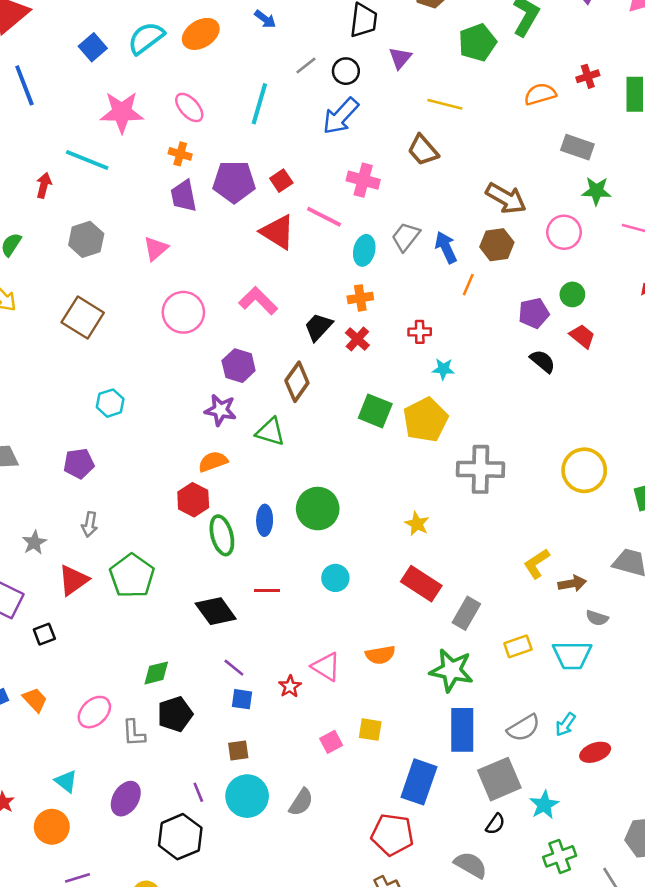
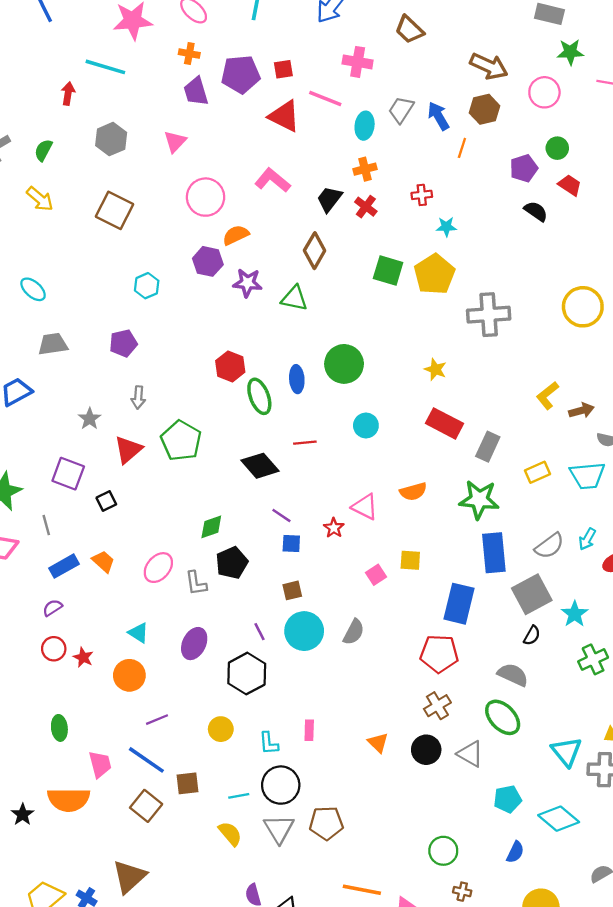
red square: (281, 181) -> (283, 69), turned 30
purple hexagon: (239, 366) -> (208, 261), moved
orange semicircle: (213, 462) -> (236, 235), moved

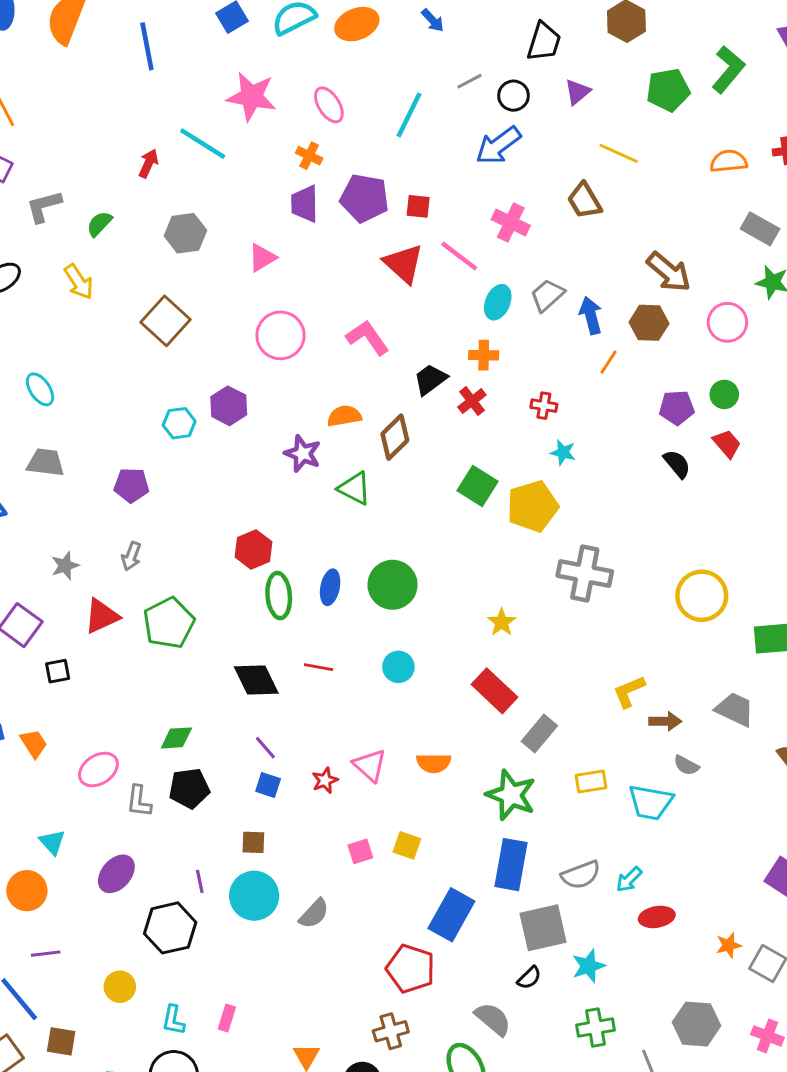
orange semicircle: (236, 235) -> (344, 416), moved
purple hexagon: (208, 261) -> (229, 406), moved

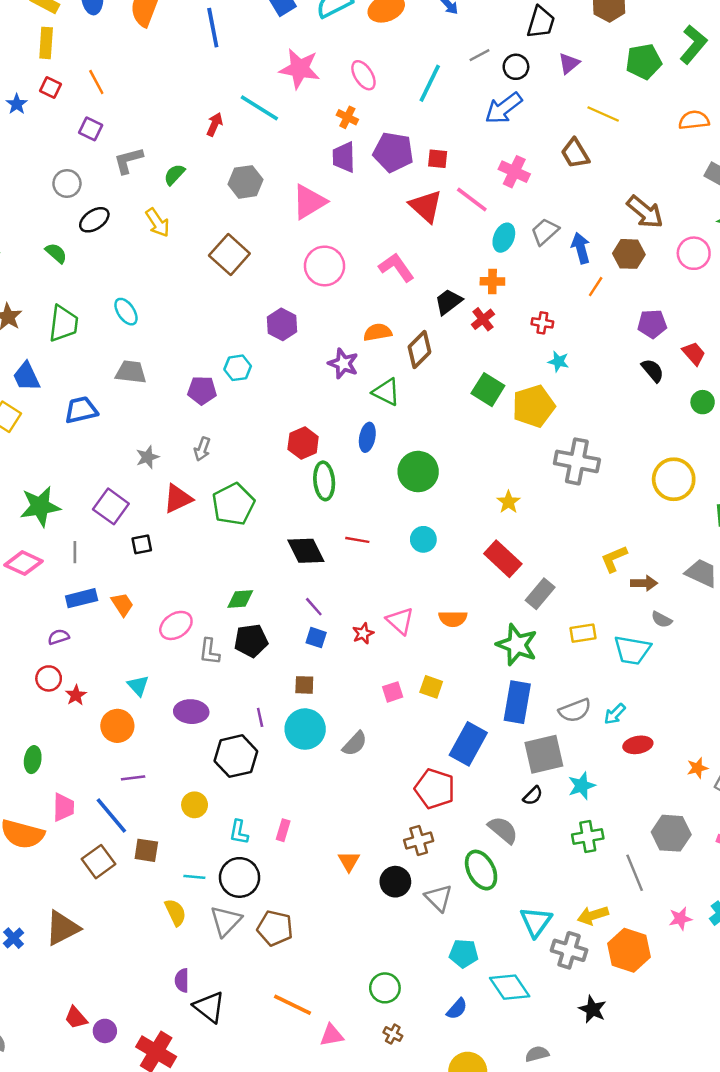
pink triangle: (262, 258) -> (309, 202), size x1.5
green circle: (724, 394) -> (703, 402), moved
cyan hexagon: (179, 423) -> (238, 368), moved
blue ellipse: (330, 587) -> (367, 437), moved
purple ellipse: (116, 874) -> (191, 712), turned 52

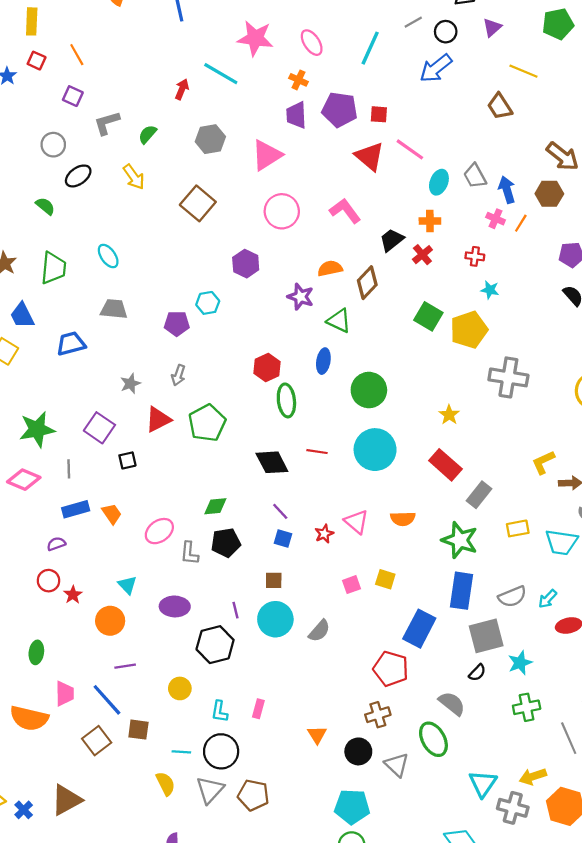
pink cross: (514, 172) -> (496, 219), moved, size x0.7
gray trapezoid: (545, 232) -> (475, 176), turned -75
cyan circle: (423, 539) -> (375, 450), size x1.8
cyan pentagon: (464, 953) -> (352, 807), moved, size x1.4

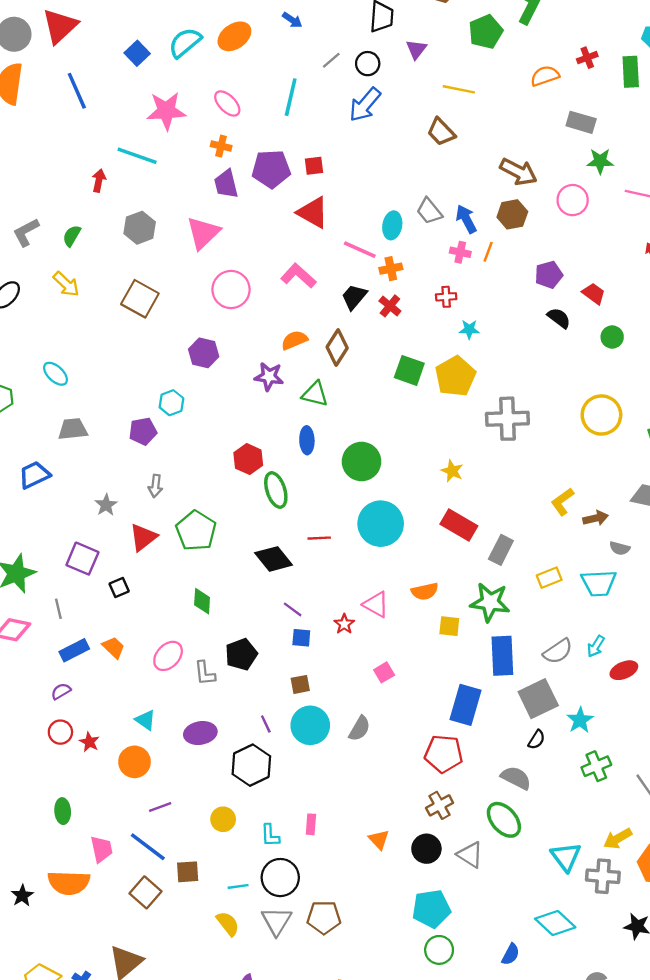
pink line: (410, 149) -> (360, 250), moved
green diamond: (215, 506) -> (202, 601), moved, turned -70
yellow square: (385, 579) -> (449, 626), moved

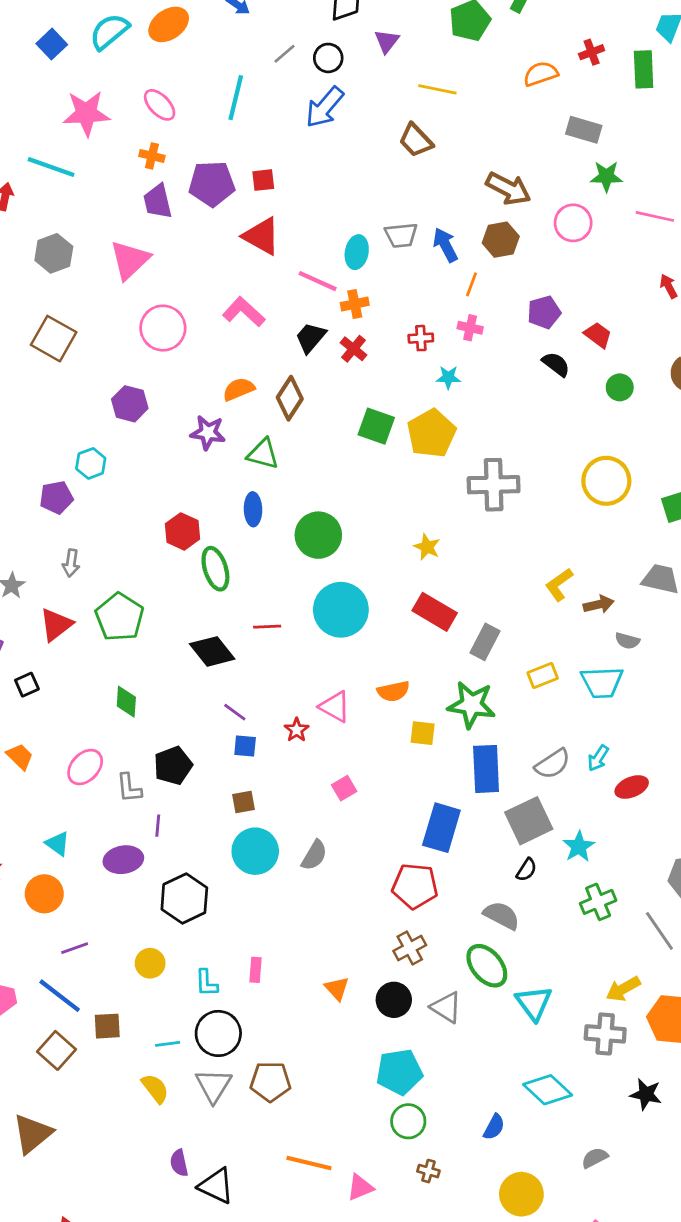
gray trapezoid: (429, 211) -> (401, 235), turned -56
pink cross: (460, 252) -> (470, 328), moved
purple line: (266, 724) -> (158, 826), moved, turned 30
cyan triangle: (566, 857) -> (534, 1003), moved

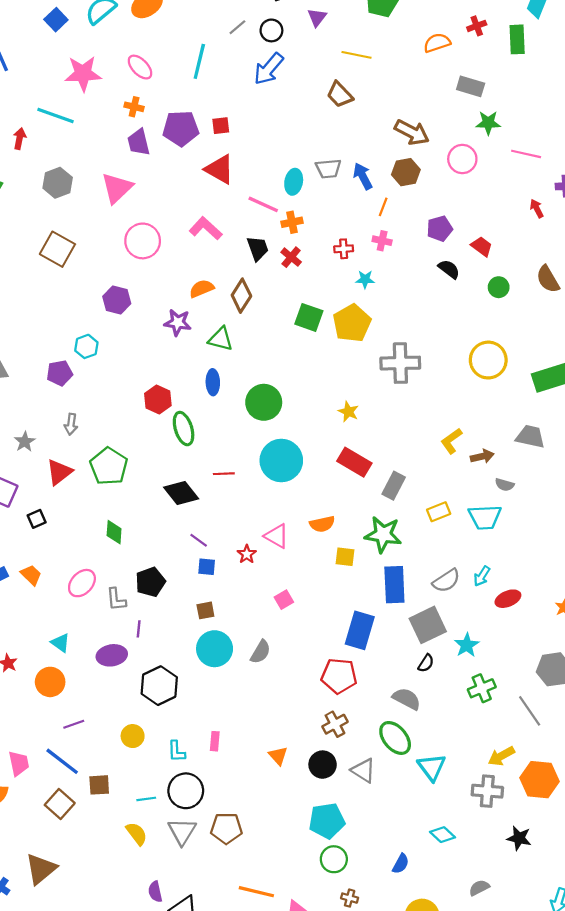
black trapezoid: (310, 338) -> (258, 248), turned 120
cyan diamond: (548, 1090) -> (442, 835), size x0.7

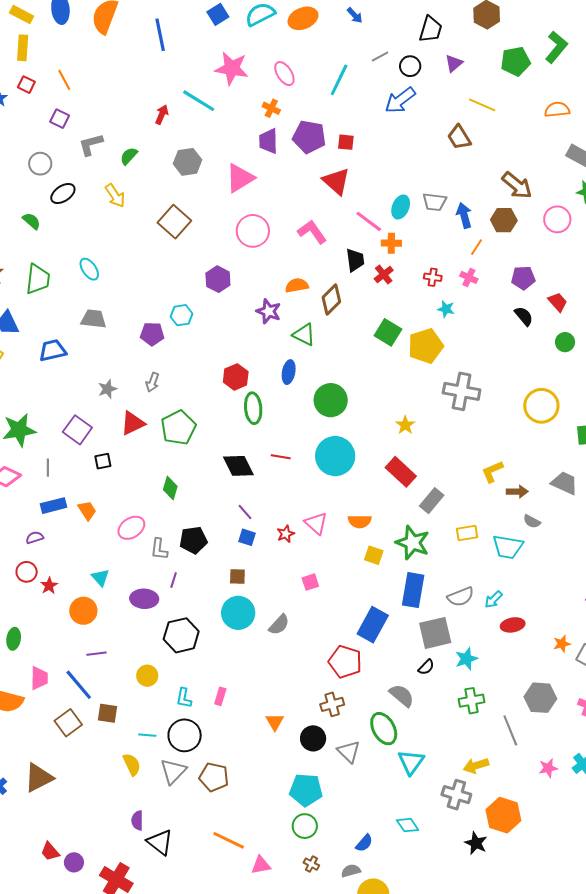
orange hexagon: (539, 780) -> (503, 815), moved
gray semicircle: (479, 888) -> (351, 871), moved

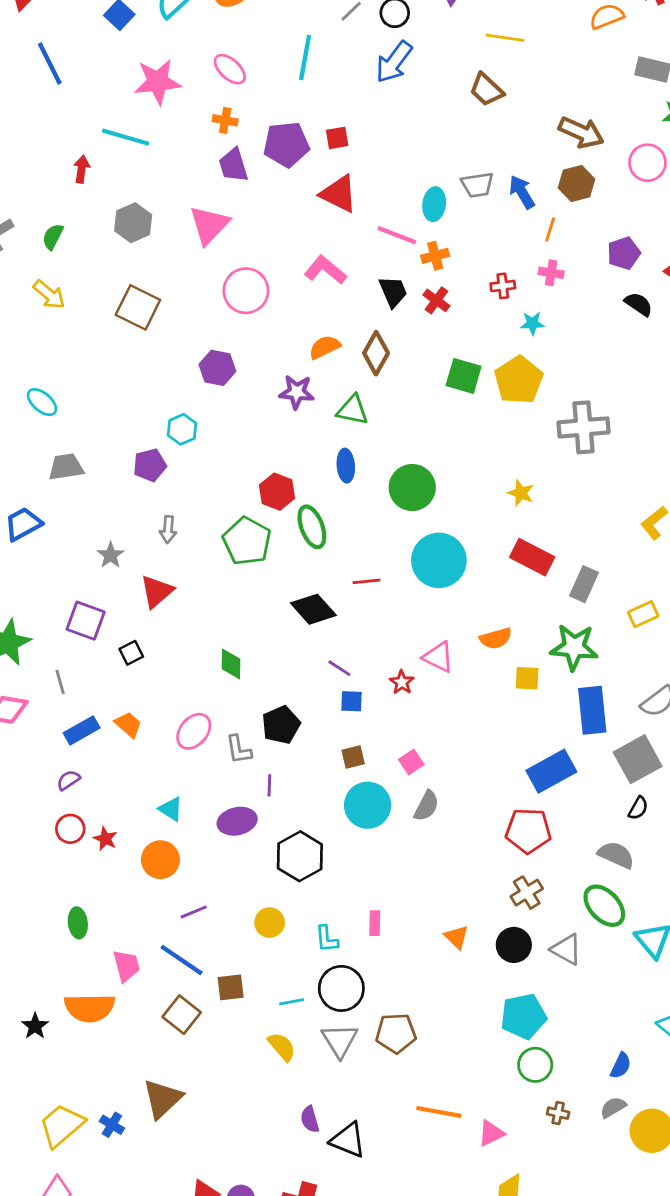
green pentagon: (178, 428) -> (247, 541), moved
pink square: (310, 582) -> (411, 762), moved
blue rectangle: (373, 625) -> (551, 771), turned 48

